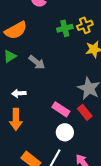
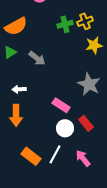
red rectangle: (85, 112) -> (86, 123), moved

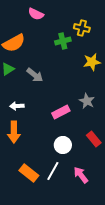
yellow cross: (85, 21) -> (82, 28), moved, turned 35
gray star: (89, 84) -> (87, 101), size x0.7
pink rectangle: (61, 105) -> (61, 112), moved, turned -60
red rectangle: (86, 123) -> (94, 139), moved

